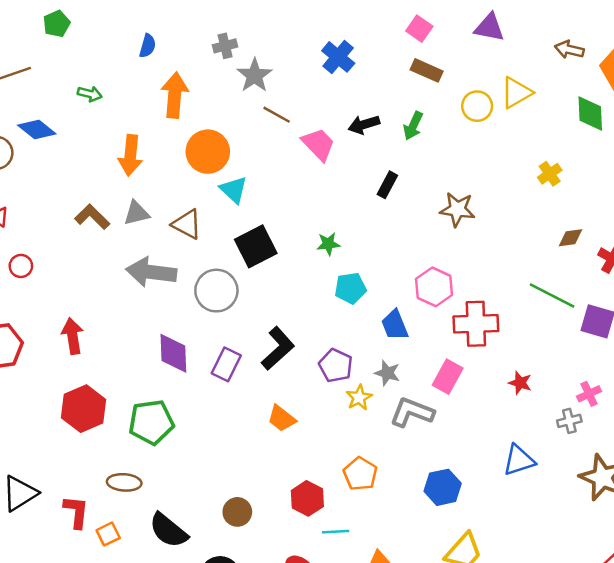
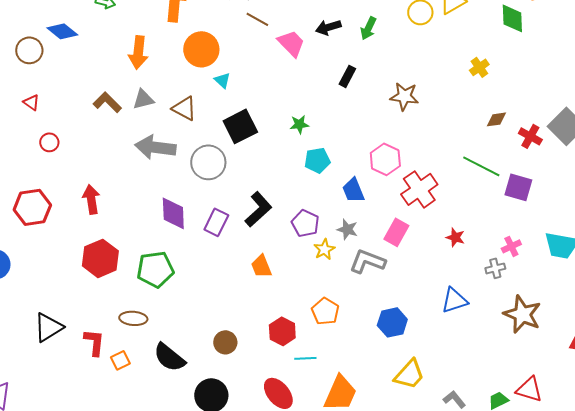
cyan triangle: (234, 190) -> (222, 80), size x0.7
red cross: (476, 324) -> (419, 189), turned -33
orange trapezoid: (282, 418) -> (261, 266), turned 30

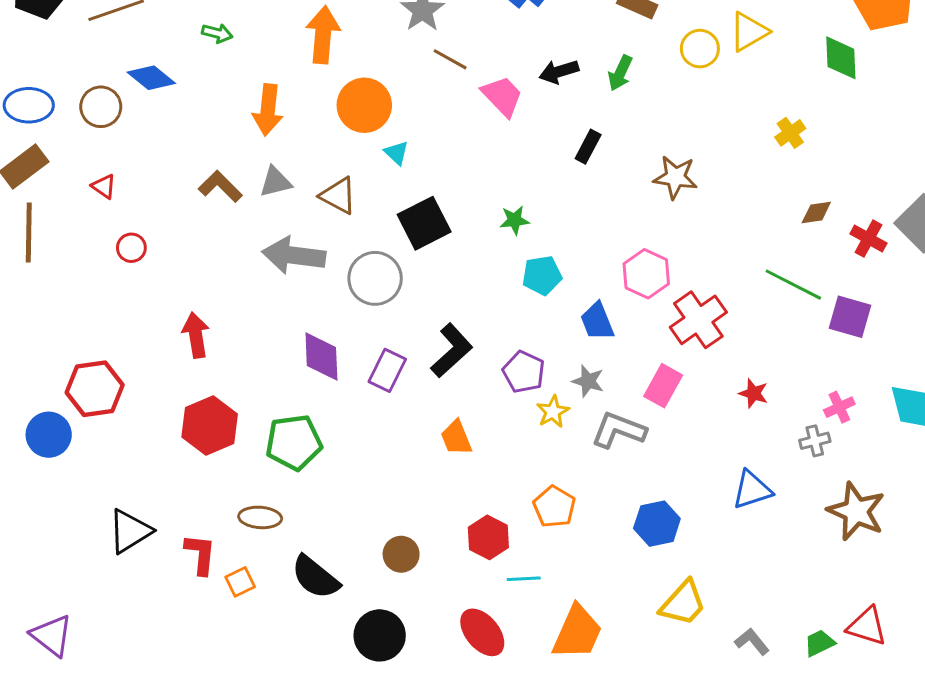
red hexagon: (32, 207) -> (95, 389), moved

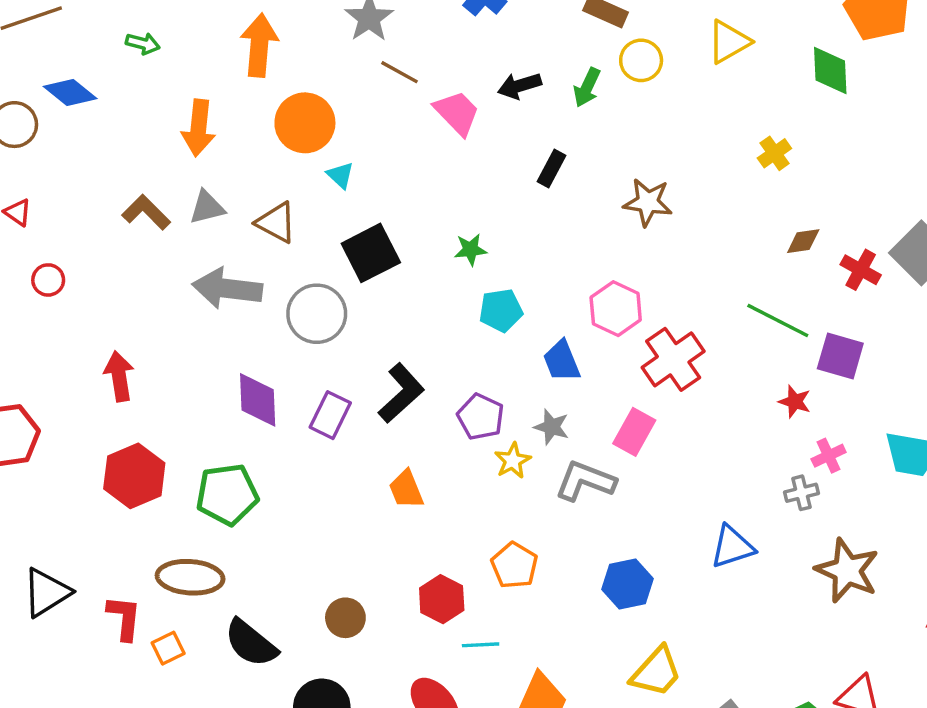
yellow circle: (700, 49) -> (641, 60), moved
red star: (754, 393) -> (795, 402), moved
brown ellipse: (260, 517) -> (190, 577), size x1.4

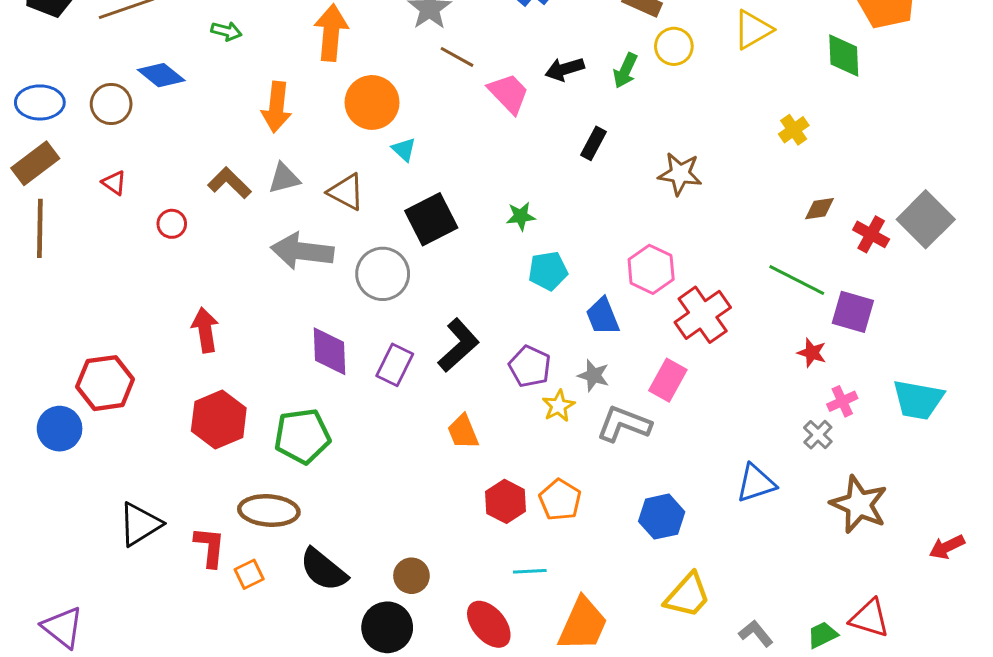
red circle: (48, 280) -> (172, 224), moved
gray cross: (802, 493) -> (818, 435), turned -32
red hexagon: (442, 599) -> (505, 501), moved
brown circle: (345, 618) -> (411, 576), moved

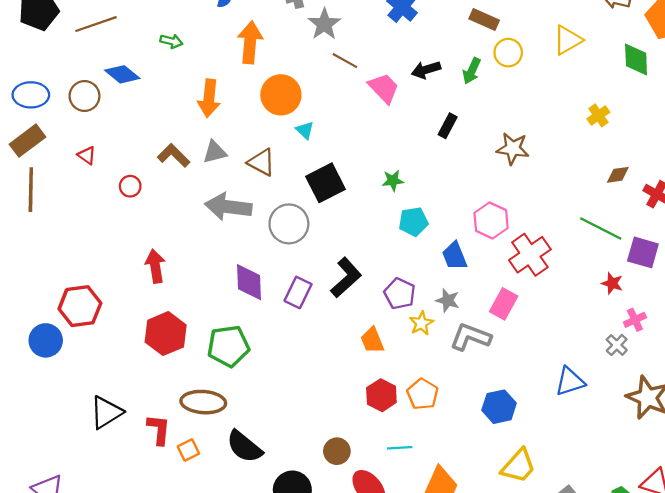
orange trapezoid: (463, 432) -> (372, 340), moved
brown circle: (411, 576) -> (337, 451), moved

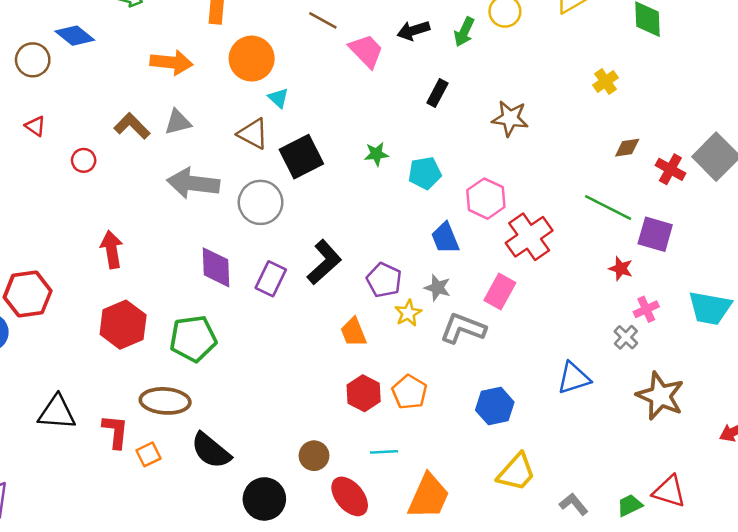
orange arrow: (209, 98) -> (171, 62), turned -90
brown triangle: (262, 162) -> (253, 134), moved
cyan pentagon: (413, 222) -> (425, 173), moved
black triangle: (106, 412) -> (57, 412), turned 36

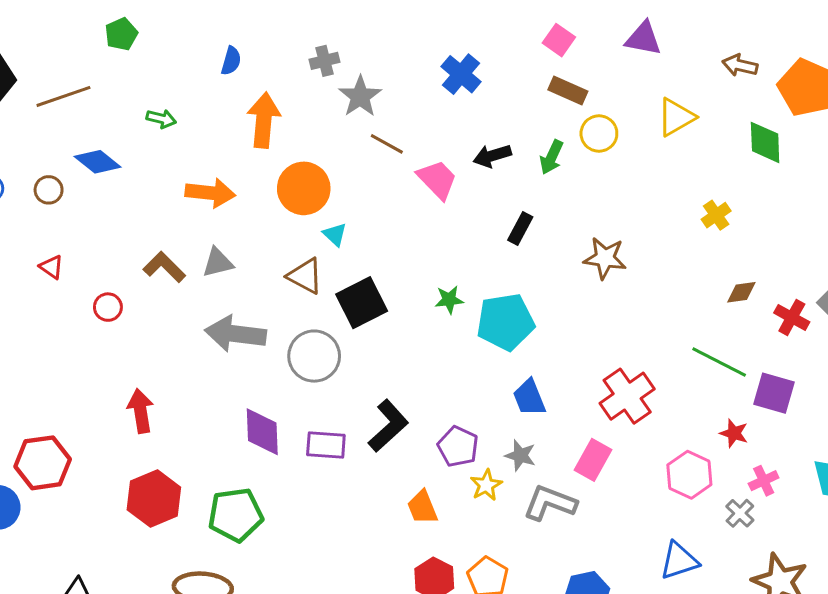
brown circle: (33, 60) -> (49, 190), size x0.7
cyan pentagon: (425, 173) -> (505, 322), size x1.5
pink hexagon: (486, 199) -> (689, 475), moved
purple rectangle: (271, 279) -> (326, 445), turned 68

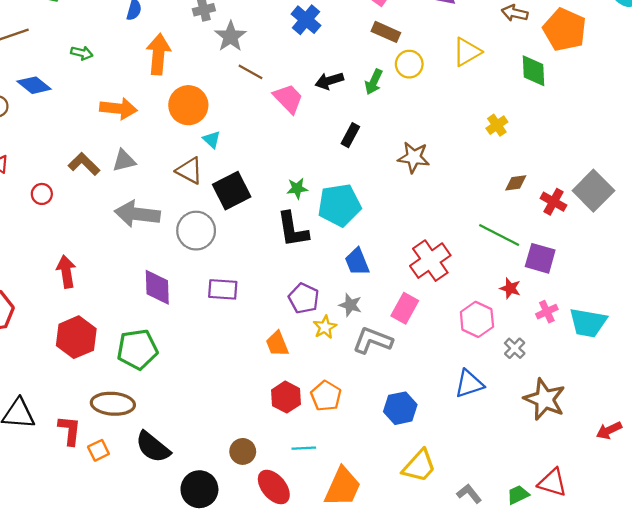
black L-shape: (388, 426) -> (293, 229), moved, turned 123
purple rectangle: (326, 445) -> (223, 289), moved
pink cross: (764, 481) -> (547, 312), moved

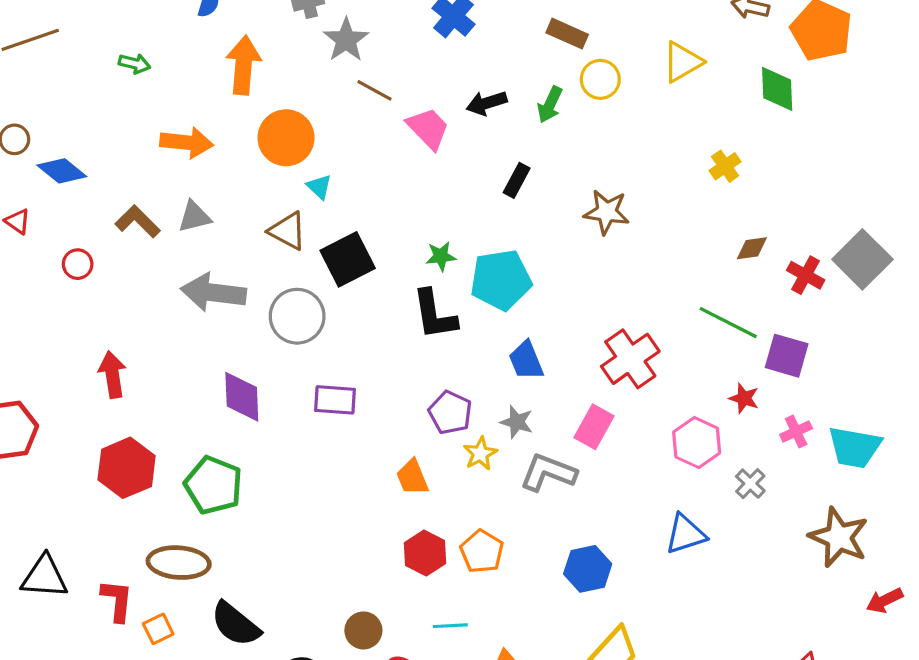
blue diamond: (34, 85) -> (62, 171), moved
green pentagon: (137, 349) -> (213, 485), turned 30
brown star: (545, 399) -> (839, 537), moved

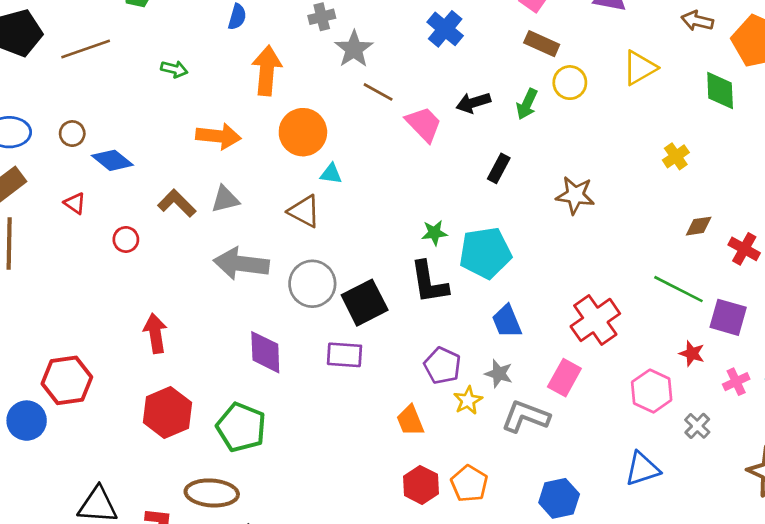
cyan triangle: (319, 187) -> (331, 174), turned -35
black square: (348, 259) -> (365, 303), moved

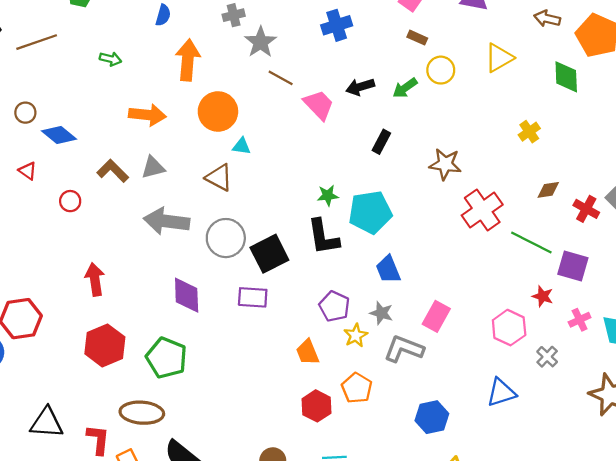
blue cross: (445, 29) -> (337, 25), turned 32
brown rectangle: (542, 44) -> (417, 38), size x0.7
green arrow: (527, 104) -> (405, 88), turned 30
red cross: (595, 320) -> (482, 210), moved
orange pentagon: (469, 484) -> (357, 388), moved

